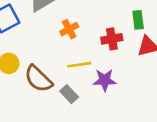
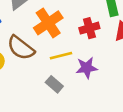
orange cross: (69, 29) -> (48, 23), size x1.6
brown semicircle: (38, 79) -> (21, 48), moved

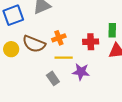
orange cross: (48, 23) -> (59, 38), moved, size x0.6
brown semicircle: (21, 48) -> (34, 44), turned -30

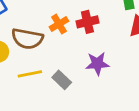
red cross: (91, 42) -> (87, 22), moved
yellow line: (64, 58) -> (30, 74), moved

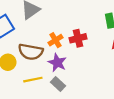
purple star: (97, 64) -> (57, 63), moved, turned 30

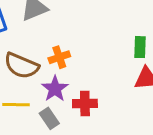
red cross: (78, 38) -> (85, 104), moved

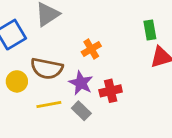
orange cross: (59, 57) -> (91, 49), moved

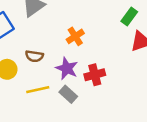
green rectangle: (150, 30) -> (129, 17), turned 48
brown semicircle: (47, 68) -> (34, 56), size x0.6

